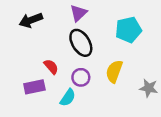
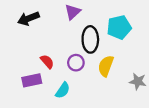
black ellipse: (81, 43) -> (90, 39), moved, turned 30
purple circle: (81, 77) -> (76, 63), moved

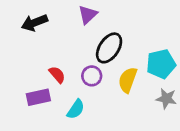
cyan pentagon: (119, 27) -> (161, 64), moved
black ellipse: (90, 39) -> (109, 48), turned 35

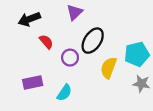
red semicircle: (57, 75) -> (46, 42), moved
purple circle: (92, 76) -> (70, 58), moved

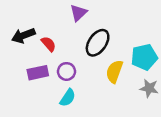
black arrow: (29, 19) -> (23, 36), moved
purple circle: (70, 58) -> (66, 71), moved
purple rectangle: (33, 82) -> (38, 73), moved

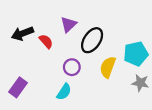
purple triangle: (78, 13) -> (68, 25), moved
purple circle: (66, 71) -> (72, 67), moved
purple rectangle: (38, 73) -> (18, 87), moved, turned -42

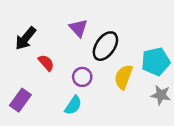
purple triangle: (68, 25) -> (78, 28), turned -30
black arrow: (22, 33) -> (26, 38), turned -30
red semicircle: (46, 41) -> (46, 63), moved

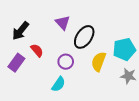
purple rectangle: (20, 100) -> (16, 63), moved

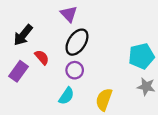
purple triangle: (63, 23) -> (69, 14), moved
black ellipse: (84, 37) -> (77, 42), moved
yellow semicircle: (99, 62) -> (104, 99), moved

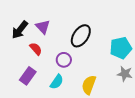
purple triangle: (69, 14) -> (43, 27), moved
black ellipse: (77, 42) -> (81, 36), moved
purple rectangle: (18, 71) -> (28, 76), moved

